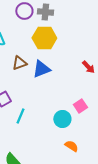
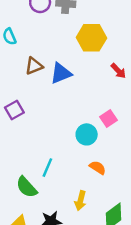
yellow hexagon: (44, 38) -> (91, 38), moved
cyan line: (20, 116) -> (47, 168), moved

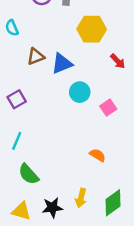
cyan circle: (87, 134) -> (80, 92), moved
cyan line: (47, 168) -> (17, 141), moved
yellow arrow: (80, 201) -> (81, 198), moved

